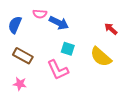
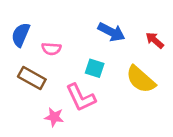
pink semicircle: (40, 14) -> (51, 49), moved
blue arrow: (59, 23) -> (111, 32), moved
pink star: (20, 84) -> (54, 117), moved

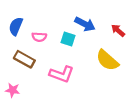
cyan square: (95, 68) -> (68, 39), moved
pink L-shape: (81, 98) -> (62, 74), turned -45
pink star: (54, 117) -> (13, 90), moved

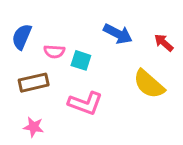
cyan square: (68, 39) -> (81, 60), moved
brown rectangle: (24, 59) -> (34, 83), turned -42
pink star: (13, 90) -> (34, 127), moved

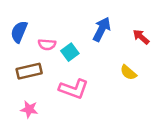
blue arrow: (118, 34) -> (102, 29), turned -90
cyan square: (81, 60) -> (70, 52), turned 36
yellow semicircle: (149, 84) -> (128, 72), size x0.6

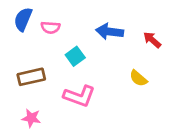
blue arrow: (102, 29) -> (109, 32), turned -110
blue semicircle: (19, 32) -> (23, 19), moved
pink semicircle: (47, 44) -> (50, 27), moved

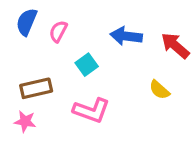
pink semicircle: (50, 27) -> (58, 31), turned 114
red arrow: (152, 40) -> (175, 46), size x1.4
pink star: (31, 118) -> (25, 121), moved

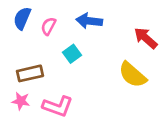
blue arrow: (126, 36) -> (89, 21), moved
yellow semicircle: (159, 90) -> (133, 75), size x1.6
pink L-shape: (91, 110) -> (58, 106), moved

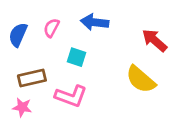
blue semicircle: (22, 18) -> (18, 35), moved
cyan square: (72, 54) -> (77, 57), turned -36
pink L-shape: (58, 106) -> (71, 96), moved

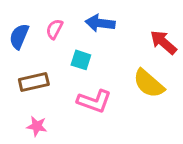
pink L-shape: (71, 96) -> (94, 101), moved
pink star: (22, 107) -> (37, 126), moved

